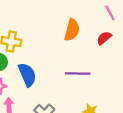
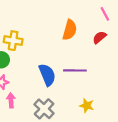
blue semicircle: (27, 75) -> (47, 75), moved

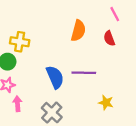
red semicircle: (100, 37) -> (109, 38), turned -72
yellow star: (87, 106) -> (106, 103), moved

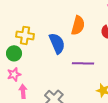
blue semicircle: (55, 77) -> (57, 43), moved

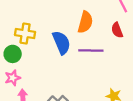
purple line: (83, 63) -> (91, 51), moved

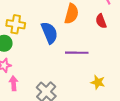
purple line: (91, 51) -> (77, 53), moved

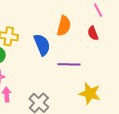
yellow star: (98, 82) -> (90, 94), size x1.5

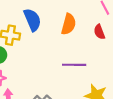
blue semicircle: (42, 45) -> (32, 20), moved

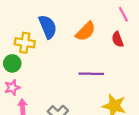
orange semicircle: (69, 24) -> (86, 31), turned 30

